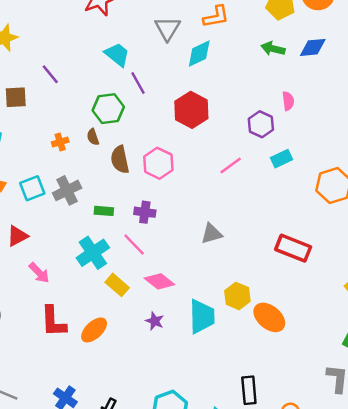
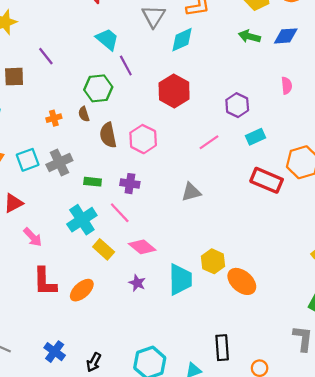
pink semicircle: (288, 101) -> (287, 86), moved
gray triangle: (212, 234) -> (191, 192), moved
red rectangle: (293, 248) -> (267, 180), moved

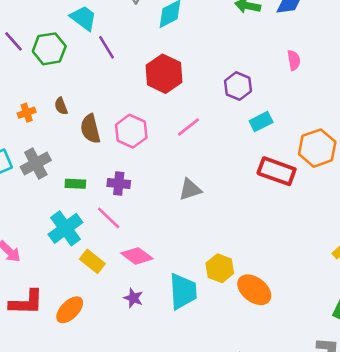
green hexagon: (98, 88) -> (49, 49), moved
pink line: (209, 142) -> (188, 127), moved
red L-shape: (45, 282) -> (26, 302), turned -84

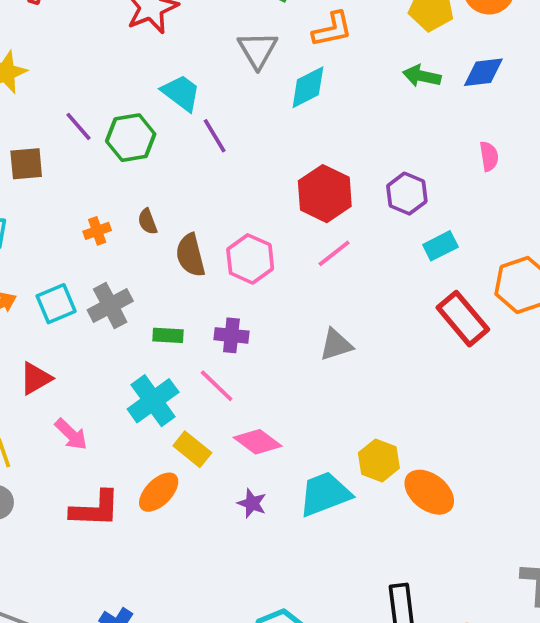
red hexagon: (164, 74) -> (325, 194), moved
red rectangle: (277, 171) -> (463, 319), turned 30
cyan trapezoid: (183, 291) -> (325, 494), turned -108
orange ellipse: (70, 310) -> (159, 492), moved

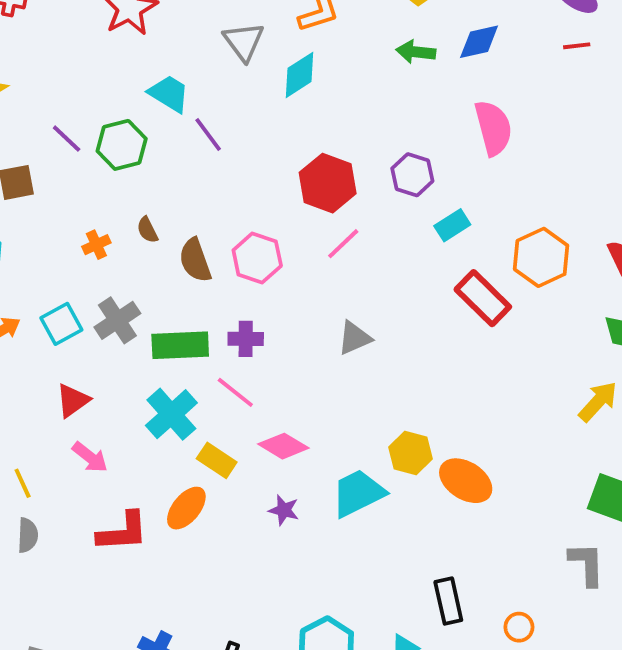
pink semicircle: (489, 156) -> (493, 128), size x1.8
green rectangle: (168, 335) -> (180, 345), size x1.8
red triangle: (36, 378) -> (73, 401), moved

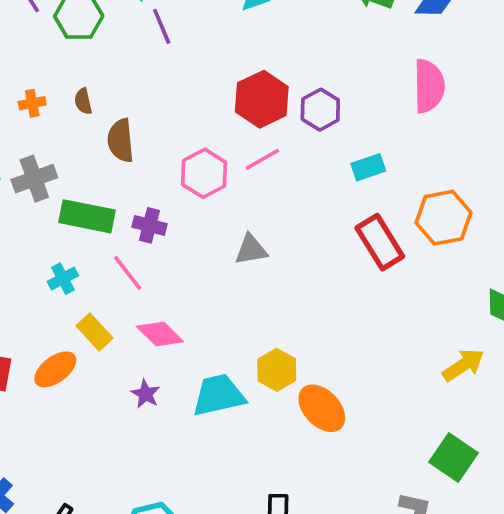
purple hexagon: (412, 175) -> (320, 110), moved
pink hexagon: (257, 258) -> (204, 173), moved
cyan cross: (171, 414) -> (63, 279), size x0.6

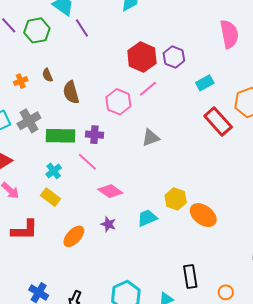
yellow rectangle: (95, 332) -> (51, 197), moved
orange ellipse: (55, 369) -> (74, 236), moved
cyan trapezoid: (219, 395) -> (147, 218), size x0.7

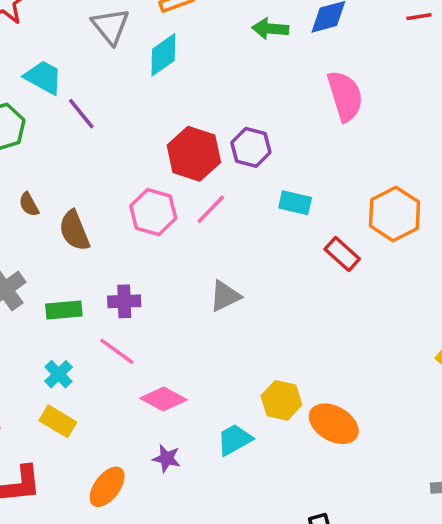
cyan rectangle: (205, 83) -> (295, 203), moved, turned 48
pink hexagon: (118, 102) -> (153, 212), moved
red rectangle: (218, 122) -> (342, 254), size x0.7
green rectangle: (60, 136) -> (64, 310), size x0.7

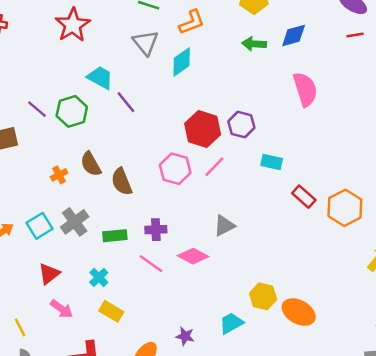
brown semicircle: (29, 204) -> (91, 164), size x1.5
orange hexagon: (394, 214) -> (345, 208), moved
cyan cross: (59, 374) -> (99, 277), moved
pink diamond: (164, 399) -> (193, 256), moved

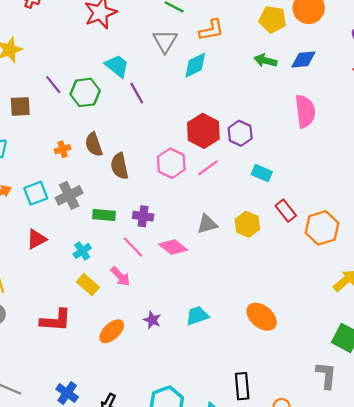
yellow hexagon: (263, 296) -> (247, 224), moved
pink arrow: (62, 309) -> (120, 276), moved

